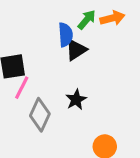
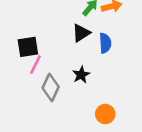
blue semicircle: (65, 35) -> (105, 43), moved

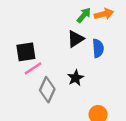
pink line: (35, 65) -> (33, 68), turned 30

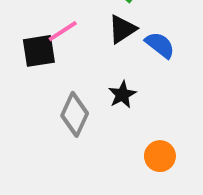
blue semicircle: (98, 48) -> (160, 45), turned -48
pink line: (33, 68) -> (63, 31), moved

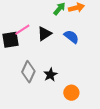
black triangle: (122, 29) -> (44, 34), moved
black star: (122, 95) -> (50, 75), moved

